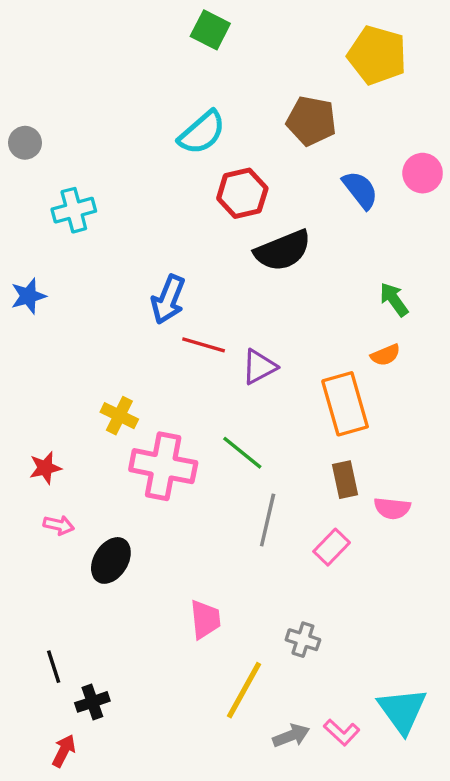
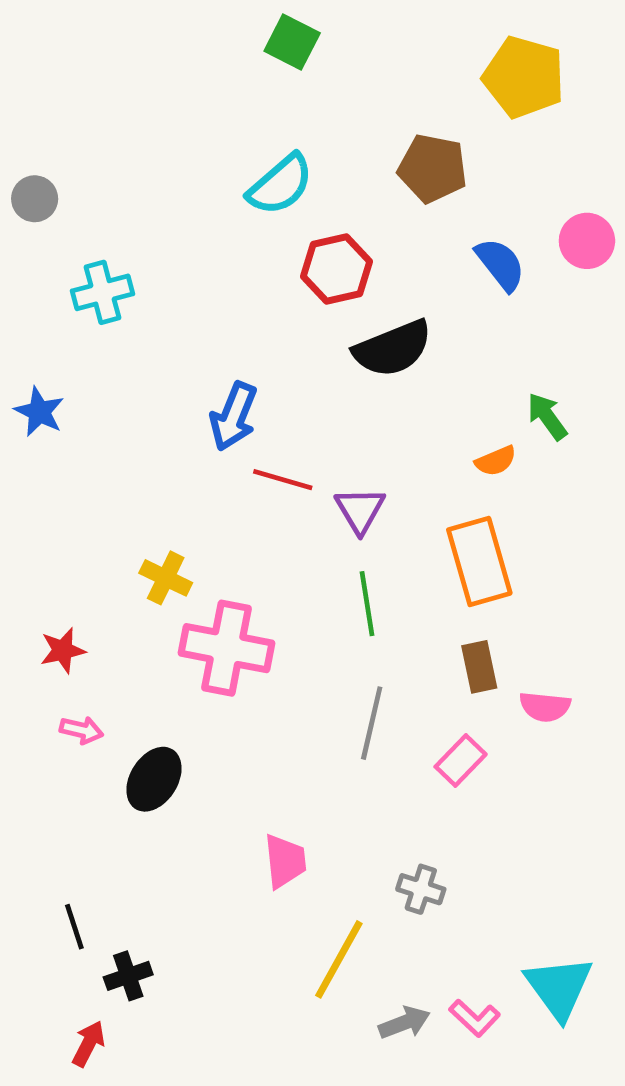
blue star: (28, 296) -> (39, 412), turned -30
orange semicircle: (385, 355) -> (496, 461), moved
purple triangle: (259, 367) -> (360, 510), turned -33
green line: (242, 453) -> (367, 604), moved, turned 42

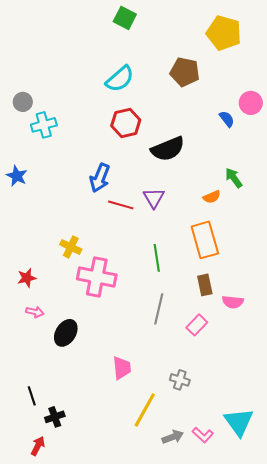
gray circle: (35, 199) -> (23, 102), moved
blue semicircle: (500, 264) -> (227, 119), moved, size x0.7
red hexagon: (337, 269) -> (126, 123), moved
purple triangle: (360, 510) -> (154, 198), moved

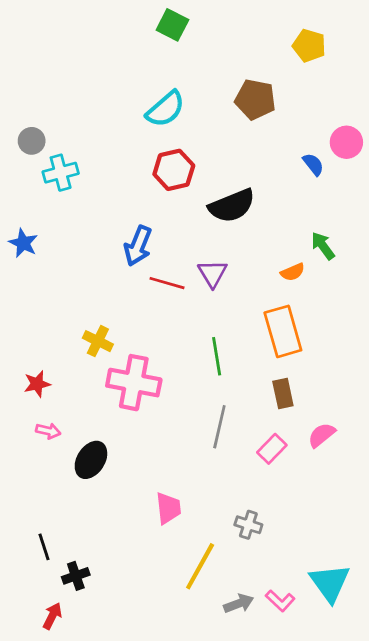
yellow pentagon: (224, 33) -> (309, 46), size x0.7
pink semicircle: (233, 302) -> (322, 435), moved, turned 135

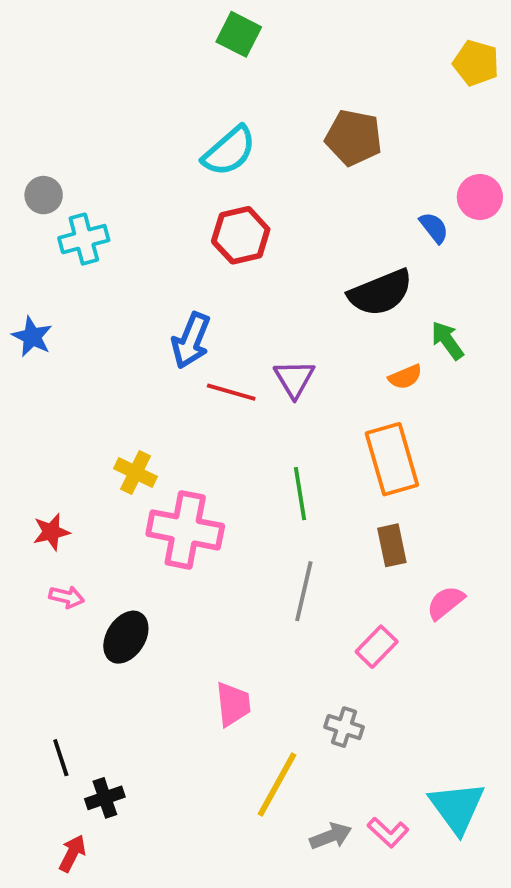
yellow pentagon: (309, 46) -> (476, 63), moved
black semicircle: (232, 206) -> (380, 293), moved
pink rectangle: (272, 449) -> (377, 647), moved

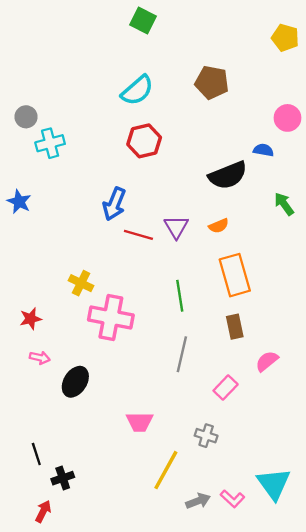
blue semicircle: (434, 228) -> (263, 150), moved, turned -42
green arrow: (447, 341) -> (284, 204), moved
orange semicircle: (405, 377) -> (219, 226), moved
pink trapezoid: (233, 704) -> (140, 422), turned 96

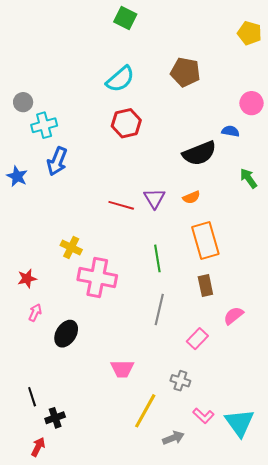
blue arrow: (114, 204) -> (57, 161), moved
pink arrow: (40, 358) -> (35, 313), turned -78
pink L-shape: (232, 499) -> (203, 416), moved

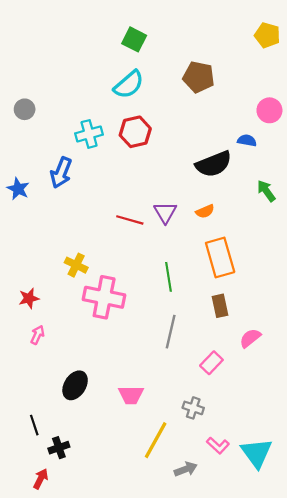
green square: (125, 18) -> (134, 39), moved
cyan cross: (44, 125) -> (89, 134), moved
black ellipse: (66, 334) -> (75, 385), moved

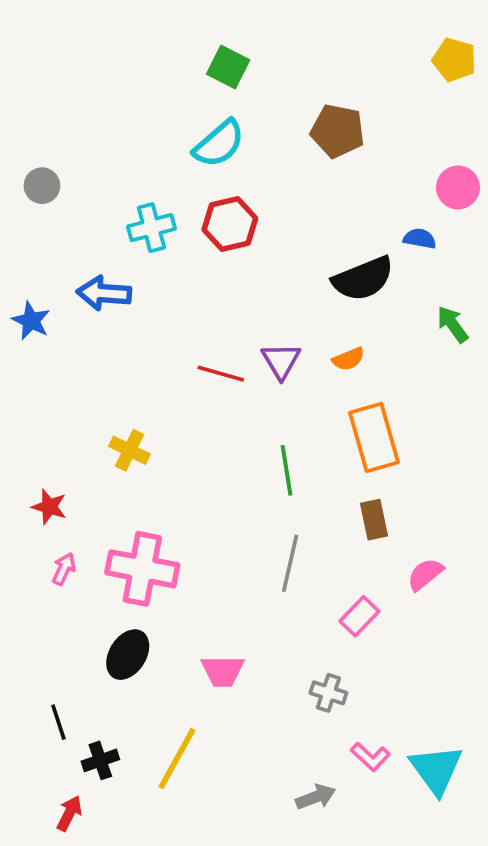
blue arrow: (61, 173) -> (104, 293), turned 72
pink cross: (104, 297) -> (142, 569), moved
red star: (29, 298) -> (49, 507), turned 30
yellow line: (156, 440) -> (177, 759), moved

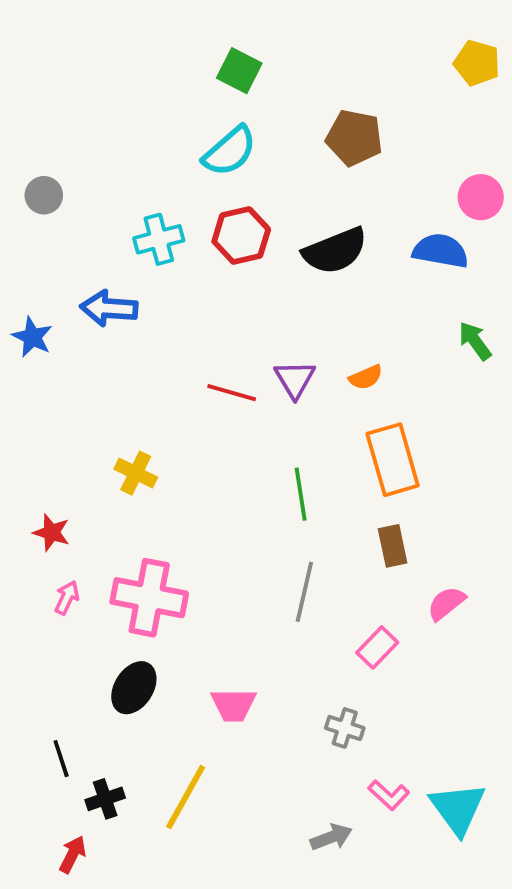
blue semicircle: (420, 239) -> (440, 251), size x1.6
black semicircle: (363, 279) -> (335, 251), moved

